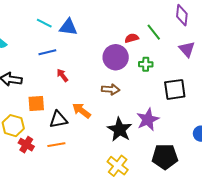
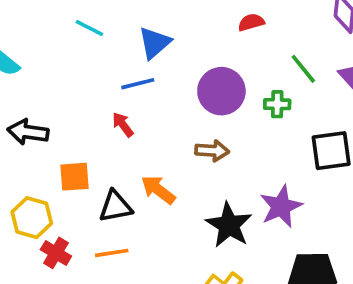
blue triangle: (68, 27) -> (154, 43), moved, turned -48
green line: (154, 32) -> (303, 69), moved
red semicircle: (132, 38) -> (251, 22), moved
blue line: (47, 52) -> (138, 84), moved

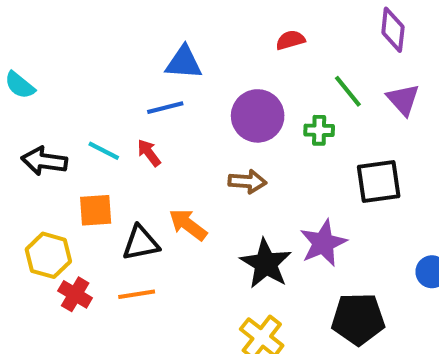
cyan line: (89, 28) -> (104, 151), moved
blue triangle: (154, 43) -> (184, 63), turned 45

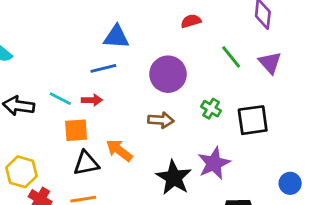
green cross: (319, 130) -> (211, 109), moved, turned 30
red arrow: (149, 153) -> (92, 100), turned 126
orange square: (96, 210) -> (76, 130), moved

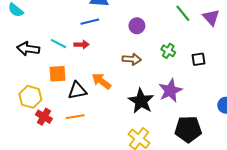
purple circle: (168, 74) -> (137, 26), size x0.6
black square: (253, 120) -> (199, 59), size x0.6
orange square: (76, 130) -> (57, 74), moved

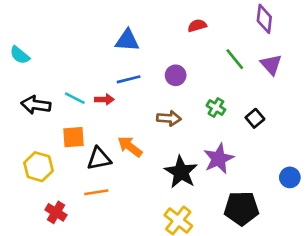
blue line: (90, 22) -> (129, 79), moved
black square: (199, 59) -> (255, 118), turned -32
red cross: (44, 117) -> (56, 212), moved

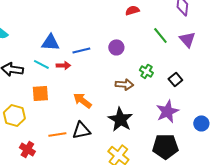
blue triangle: (127, 40) -> (50, 42), moved
brown arrow: (169, 118) -> (124, 84), moved
black triangle: (99, 159) -> (81, 130), moved
purple star: (219, 159) -> (167, 111), moved

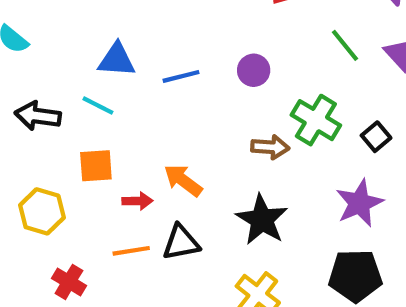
red arrow: (63, 65) -> (137, 201), moved
green cross: (146, 71) -> (316, 120), size x1.6

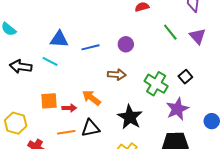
green cross: (316, 120) -> (156, 84), moved
brown arrow: (270, 147) -> (117, 75), moved
orange square: (96, 166) -> (49, 101), moved
yellow hexagon: (42, 211) -> (16, 123), moved

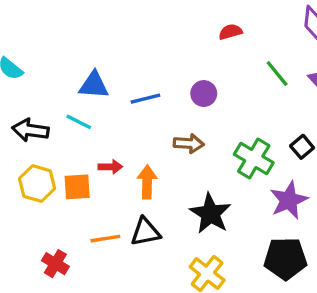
orange arrow: (91, 98) -> (147, 182), turned 54
red arrow: (69, 108) -> (110, 167), moved
yellow hexagon: (16, 123) -> (37, 184), moved

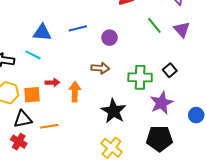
blue line: (145, 99) -> (78, 28), moved
green cross: (254, 159) -> (140, 77), turned -30
black triangle: (145, 232) -> (23, 119), moved

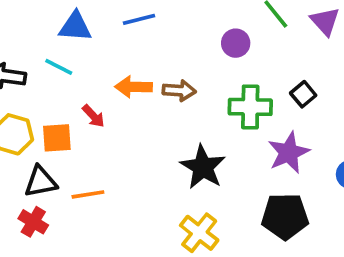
purple circle: (109, 38) -> (236, 43), moved
red arrow: (52, 82) -> (93, 116), turned 48
orange arrow: (75, 92) -> (134, 87), moved, turned -90

